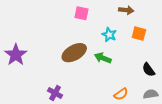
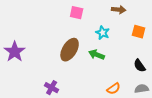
orange square: (139, 34) -> (139, 32), moved
brown ellipse: (74, 53) -> (70, 50), turned -30

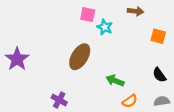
cyan star: (103, 33) -> (105, 27), moved
green arrow: (97, 55) -> (115, 81), moved

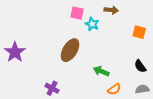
brown arrow: (135, 11) -> (111, 10), moved

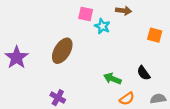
brown ellipse: (70, 50) -> (62, 51), moved
black semicircle: (140, 66) -> (144, 73), moved

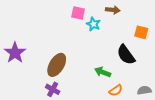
brown ellipse: (62, 51) -> (57, 65), moved
black semicircle: (144, 73) -> (126, 55), moved, size x1.5

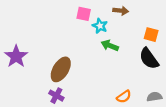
black semicircle: (126, 55) -> (149, 59), moved
green arrow: (103, 72) -> (110, 45), moved

